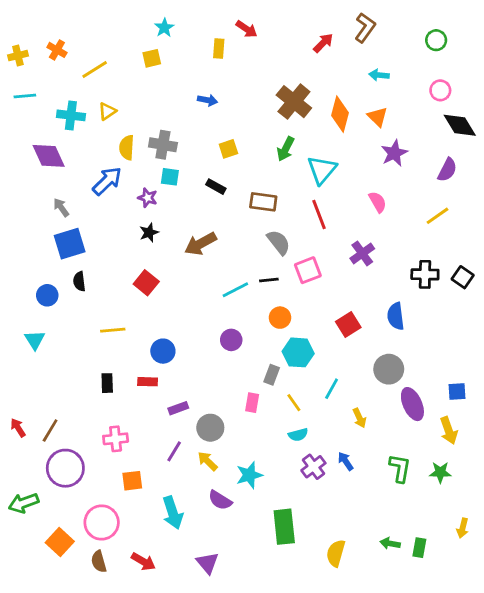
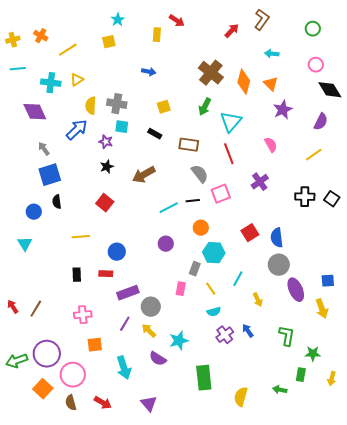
blue semicircle: (396, 316) -> (277, 238), moved
purple rectangle: (178, 408) -> (128, 293), size x1.5
purple circle: (65, 468) -> (47, 354), moved
green star: (440, 472) -> (313, 354), moved
green rectangle: (419, 548) -> (301, 375), moved

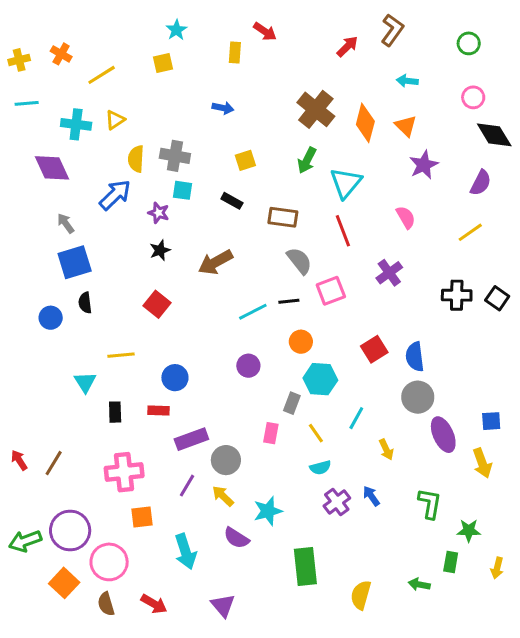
cyan triangle: (25, 244) -> (85, 382), moved
pink cross: (83, 315) -> (124, 472), size x1.4

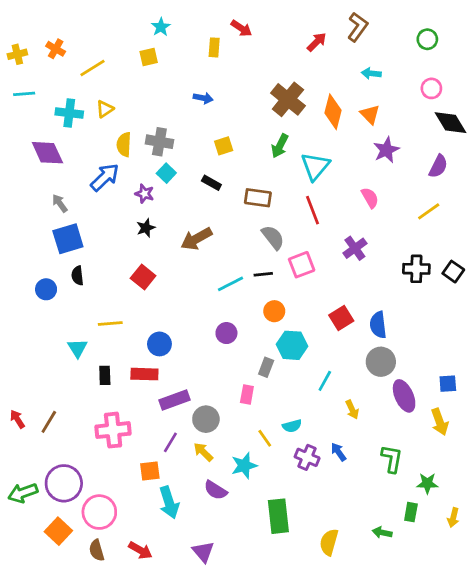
cyan square: (182, 190) -> (166, 173), turned 36
red rectangle: (158, 411) -> (144, 374), size x1.4
yellow line: (316, 433) -> (265, 438), moved
purple cross: (337, 502) -> (307, 457), turned -30
orange square: (142, 517) -> (150, 471), moved

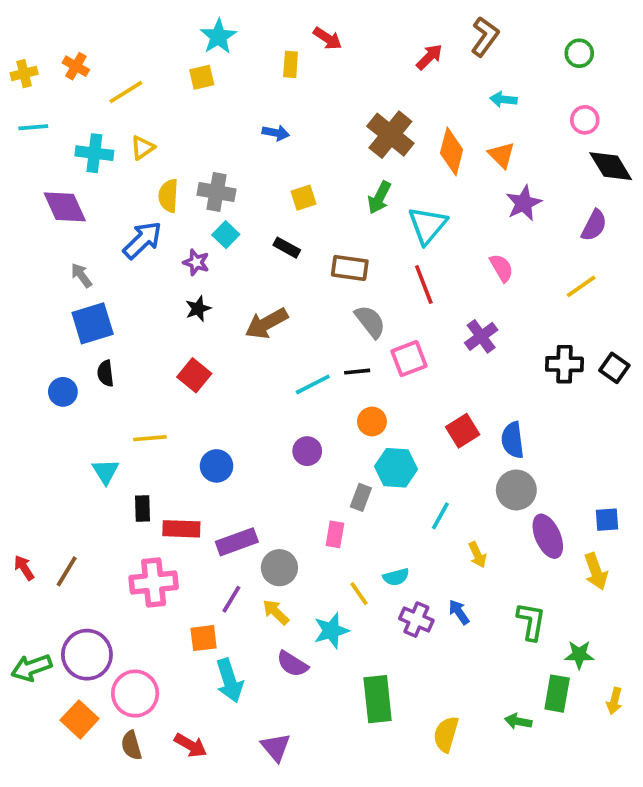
cyan star: (161, 27) -> (218, 37), size x1.4
red rectangle: (144, 374) -> (181, 529), moved
green rectangle: (411, 512) -> (557, 694), size x1.4

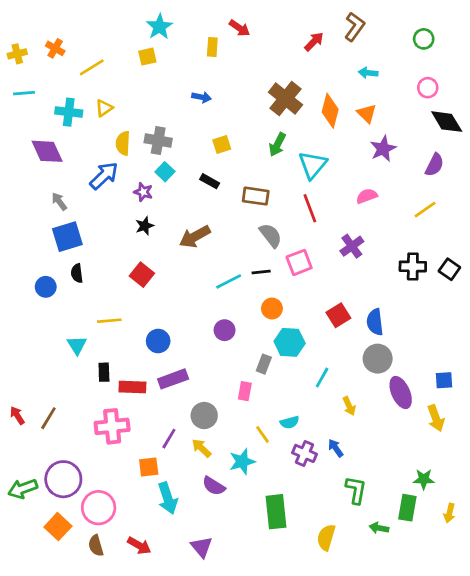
pink semicircle: (502, 268) -> (367, 196), turned -80
purple rectangle: (237, 542) -> (173, 379), moved
green L-shape: (531, 621) -> (356, 490), moved

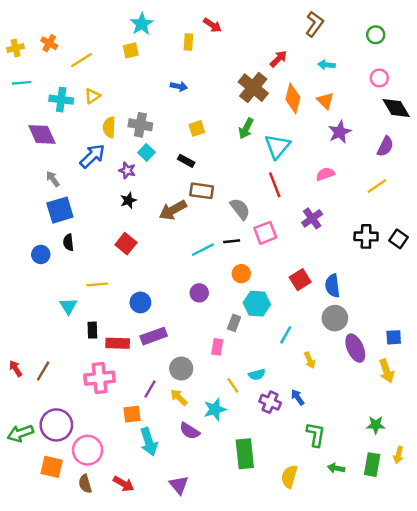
red arrow: (314, 42) -> (278, 59), moved
brown rectangle: (256, 196) -> (202, 191), moved
green rectangle: (407, 508) -> (372, 465), moved
orange square: (58, 527) -> (52, 467), turned -30

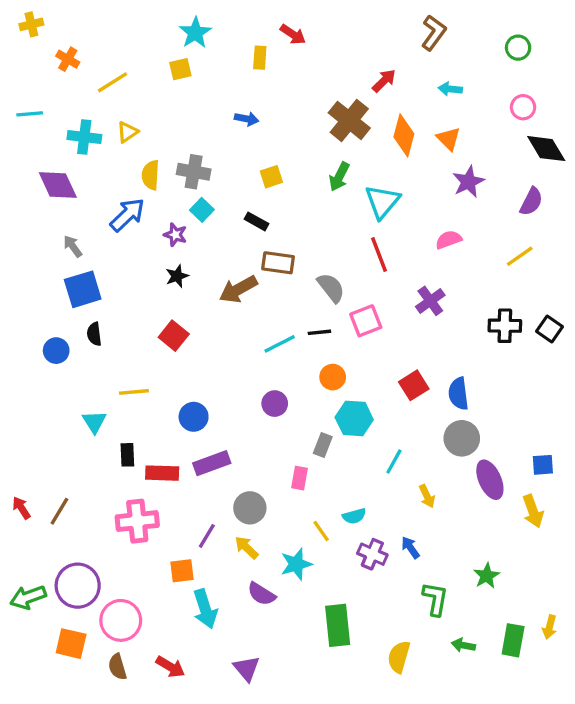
yellow cross: (16, 48) -> (31, 24), moved
green star: (376, 425) -> (487, 576), moved, turned -30

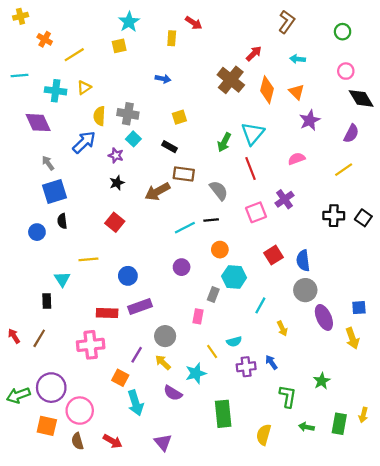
green arrow: (339, 177) -> (224, 142), moved
pink square: (366, 321) -> (256, 212), moved
black rectangle: (127, 455) -> (47, 301), moved
purple cross: (372, 554) -> (246, 367), turned -30
orange square: (182, 571) -> (120, 378), turned 35

